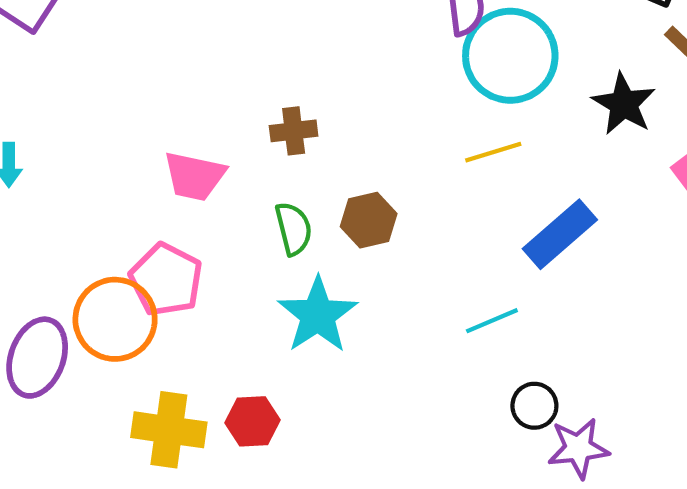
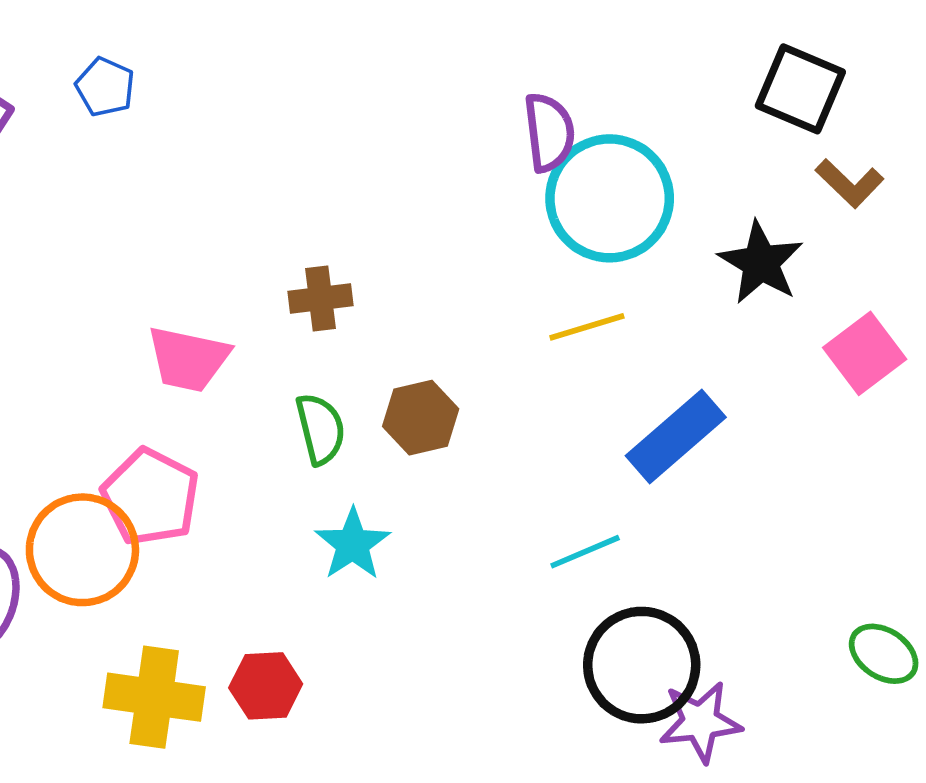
cyan star: (318, 315) -> (353, 544), size x0.7
black circle: (534, 406) -> (642, 665), size x1.8

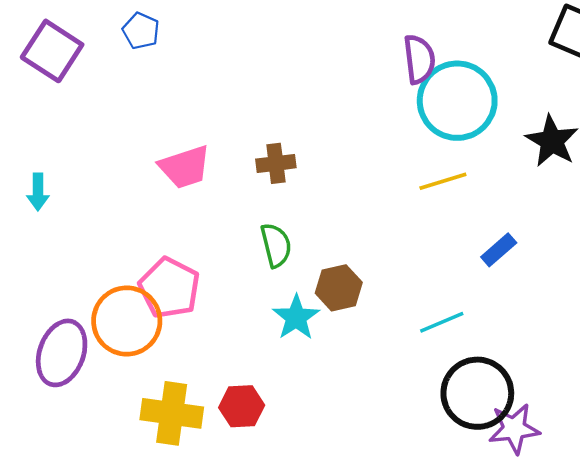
pink trapezoid: (188, 359) -> (185, 167), moved, turned -30
brown hexagon: (421, 418) -> (339, 288), moved
blue rectangle: (676, 436) -> (499, 250), size x0.6

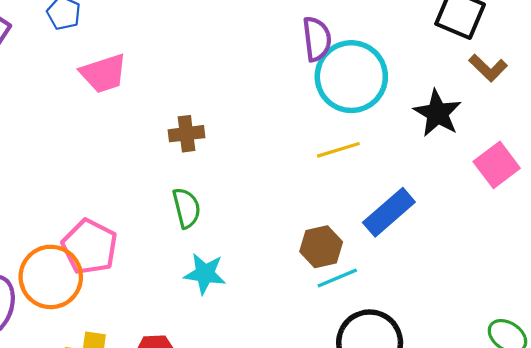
pink trapezoid: (185, 167) -> (104, 73), moved
blue rectangle: (499, 250) -> (389, 212), size x1.6
brown hexagon: (339, 288) -> (321, 247), moved
cyan star: (296, 317) -> (205, 274), turned -30

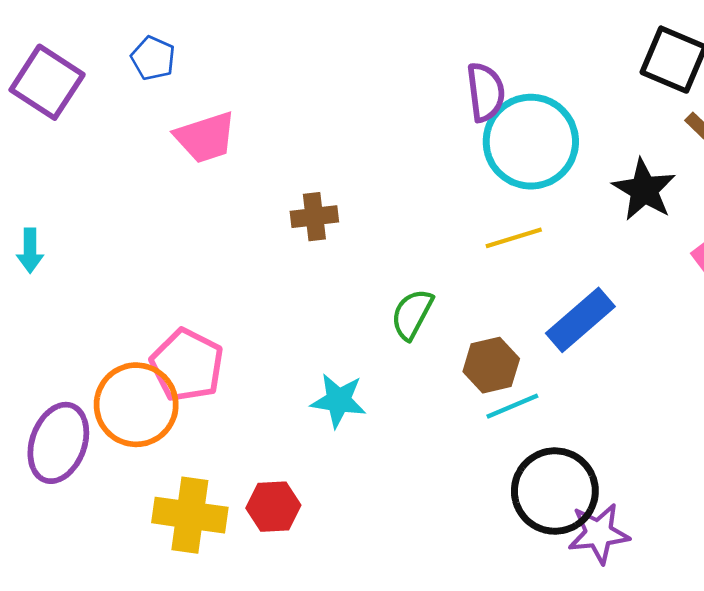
green semicircle: (186, 208) -> (412, 314), moved, turned -138

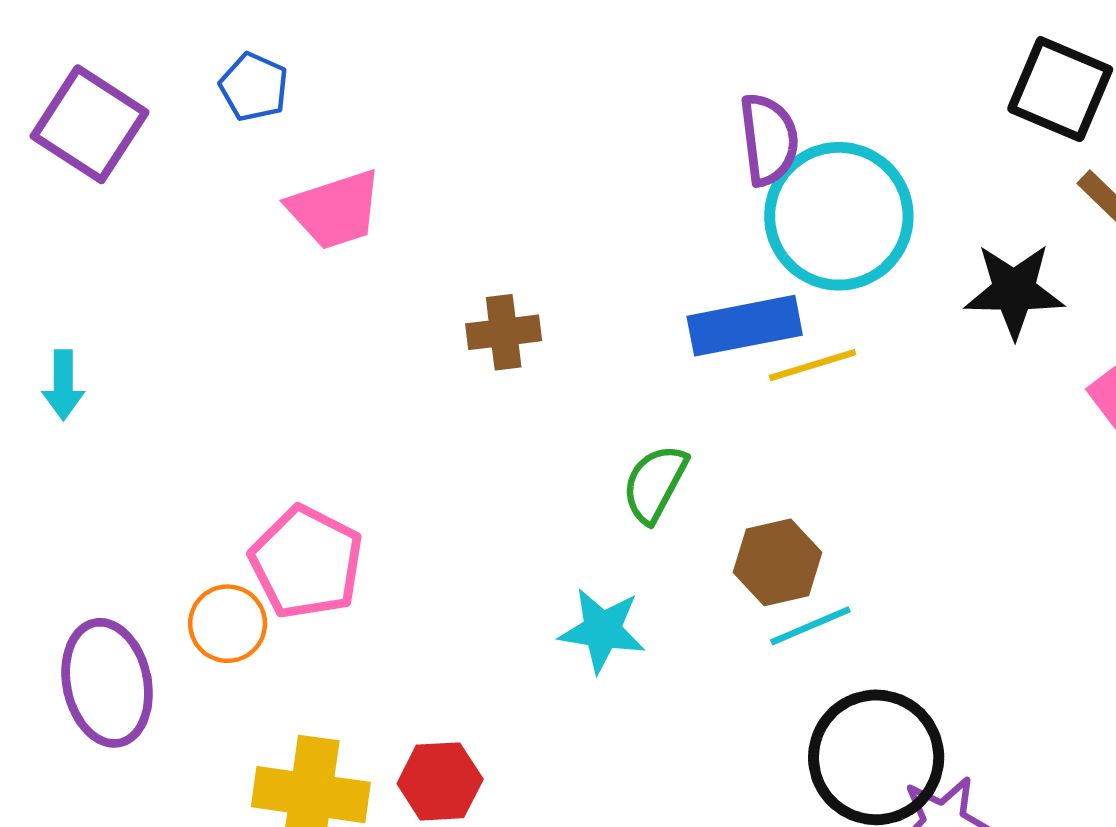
black star: (644, 190) -> (1014, 291), turned -30
blue rectangle: (580, 320) -> (745, 326), moved, turned 30
cyan star: (338, 400) -> (602, 630), moved
orange circle: (136, 405) -> (228, 624), size x0.6
purple ellipse: (58, 443) -> (107, 683), turned -32

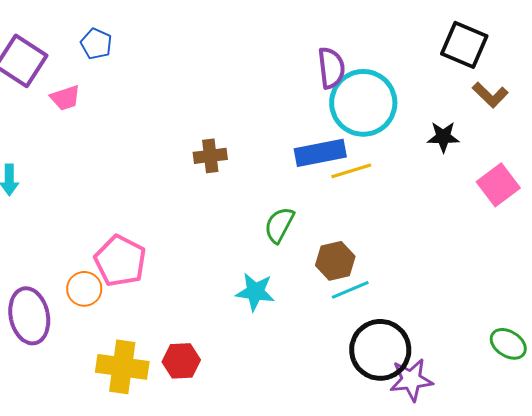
pink trapezoid: (335, 210) -> (65, 98), moved, size x0.7
black star: (1014, 291) -> (443, 137), size x0.7

